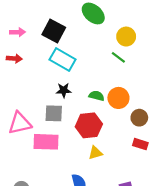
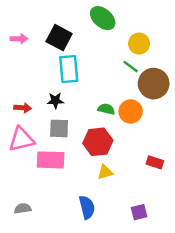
red arrow: (14, 58) -> (23, 108), moved
cyan rectangle: (63, 60) -> (69, 69), turned 55
black star: (64, 90) -> (55, 101), moved
brown circle: (139, 118) -> (154, 84), moved, size x1.6

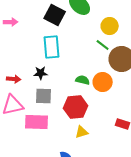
black square: (59, 38) -> (55, 15), moved

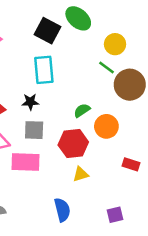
green semicircle: (83, 80) -> (82, 110), turned -48
orange circle: (103, 82) -> (106, 126), moved

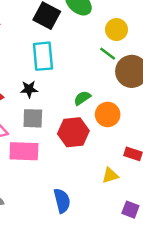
yellow triangle: (81, 174) -> (110, 175), moved
purple square: (115, 215) -> (130, 210), moved, turned 35

